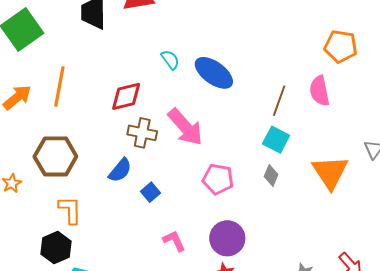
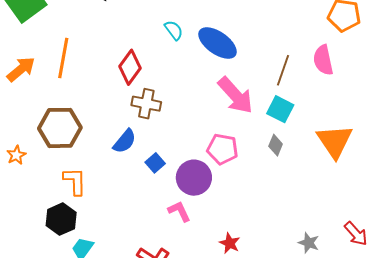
red diamond: (126, 96) -> (130, 67), turned -40
pink arrow: (185, 127) -> (236, 95), moved
purple circle: (227, 238) -> (194, 178), moved

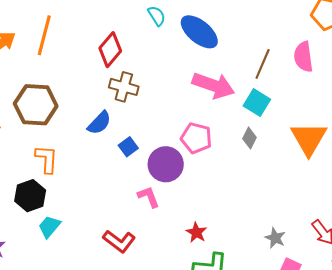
pink arrow: (236, 95) -> (213, 85), turned -33

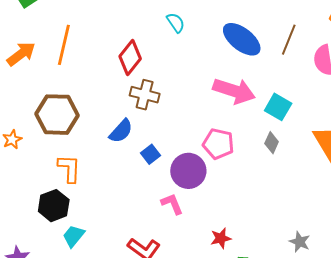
blue ellipse: (199, 32) -> (242, 39), moved
brown line: (263, 64) -> (289, 40), moved
red star: (196, 232) -> (221, 238), turned 30

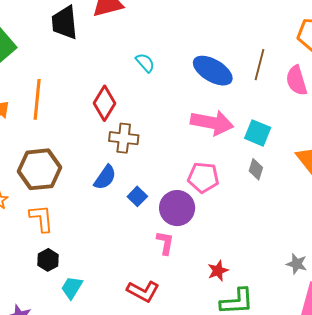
orange L-shape: (69, 169) -> (41, 218), moved
pink L-shape: (172, 204) -> (165, 243), turned 40
black hexagon: (54, 206) -> (48, 260), size x0.7

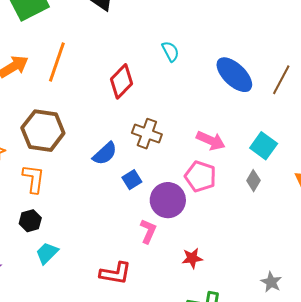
pink arrow: (212, 123) -> (211, 141), moved, size x0.7
brown cross: (124, 138) -> (147, 134), moved
red star: (218, 271) -> (192, 258), moved
red L-shape: (143, 291) -> (115, 273), turned -32

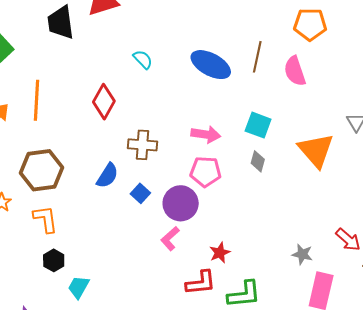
pink L-shape: (148, 231) -> (170, 239), turned -140
red L-shape: (115, 273) -> (201, 283), moved

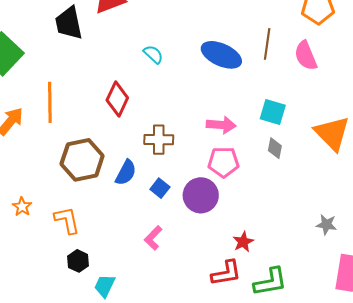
brown hexagon: (42, 170) -> (82, 160), moved
pink L-shape: (170, 239) -> (153, 238), moved
gray star: (302, 254) -> (326, 225), moved

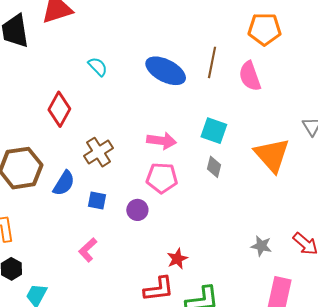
brown cross: (159, 140) -> (99, 152), turned -36
blue square: (160, 188) -> (97, 201), turned -30
purple circle: (201, 195) -> (137, 210), size x0.6

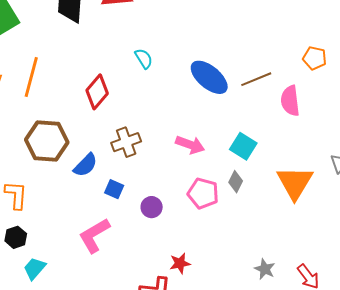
orange pentagon: (264, 29) -> (315, 58), size x0.7
brown line: (212, 62) -> (256, 79), turned 44
pink pentagon: (162, 178) -> (203, 193), moved
pink L-shape: (88, 250) -> (94, 235), size x1.5

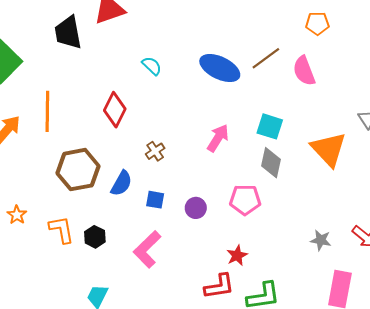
brown cross: (126, 142) -> (155, 151), size x0.7
pink arrow: (190, 145) -> (218, 138), turned -64
gray diamond: (236, 182) -> (271, 163), size x1.4
pink pentagon: (203, 193) -> (245, 200), moved
black hexagon: (16, 237) -> (95, 237), moved

